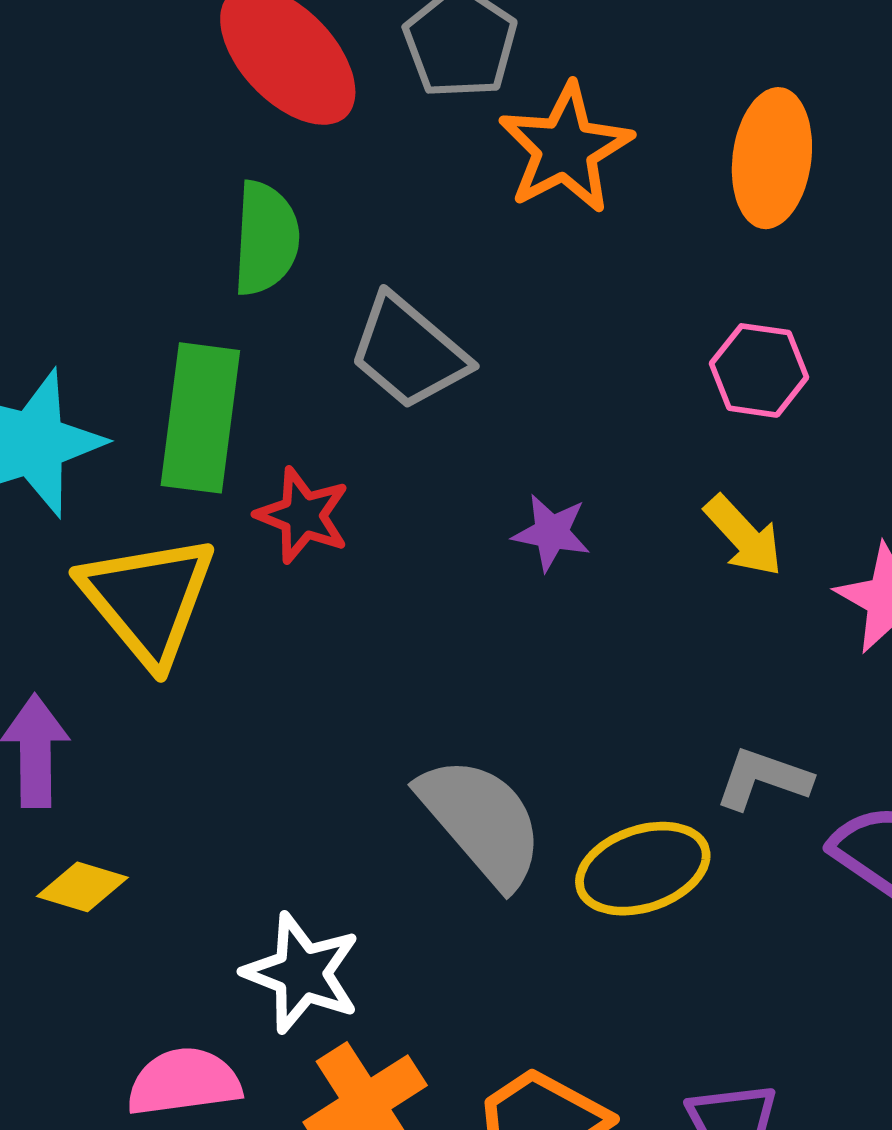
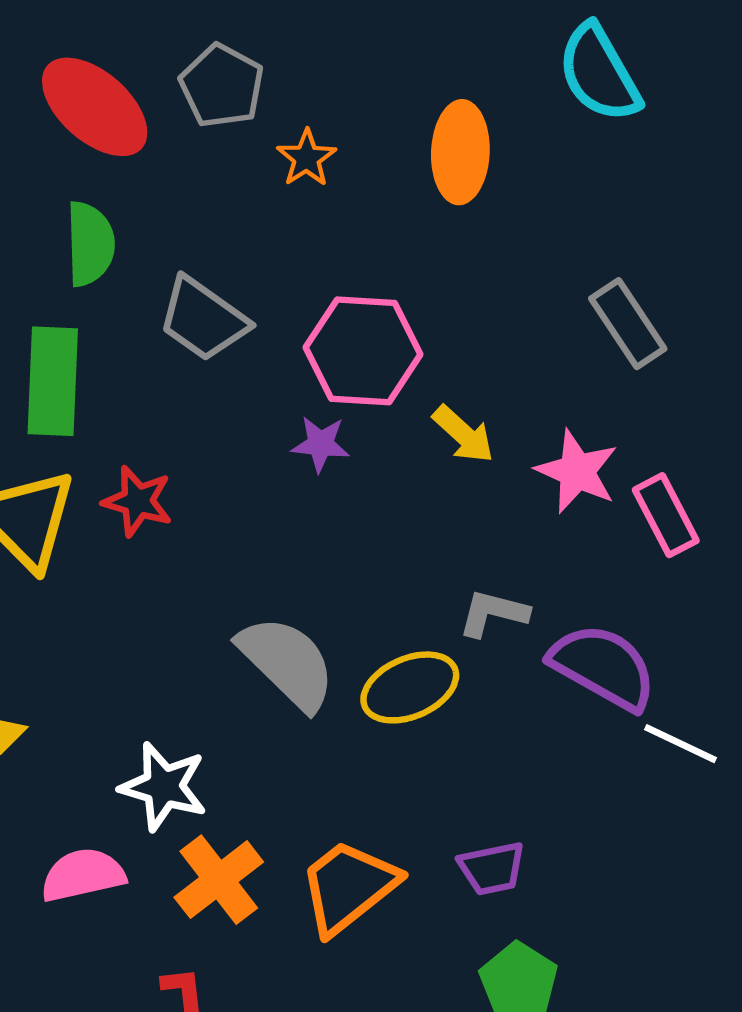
orange star: (565, 148) -> (307, 158), size x0.6
pink hexagon: (759, 370) -> (363, 351), moved, size x1.6
red star: (303, 515) -> (138, 501), moved

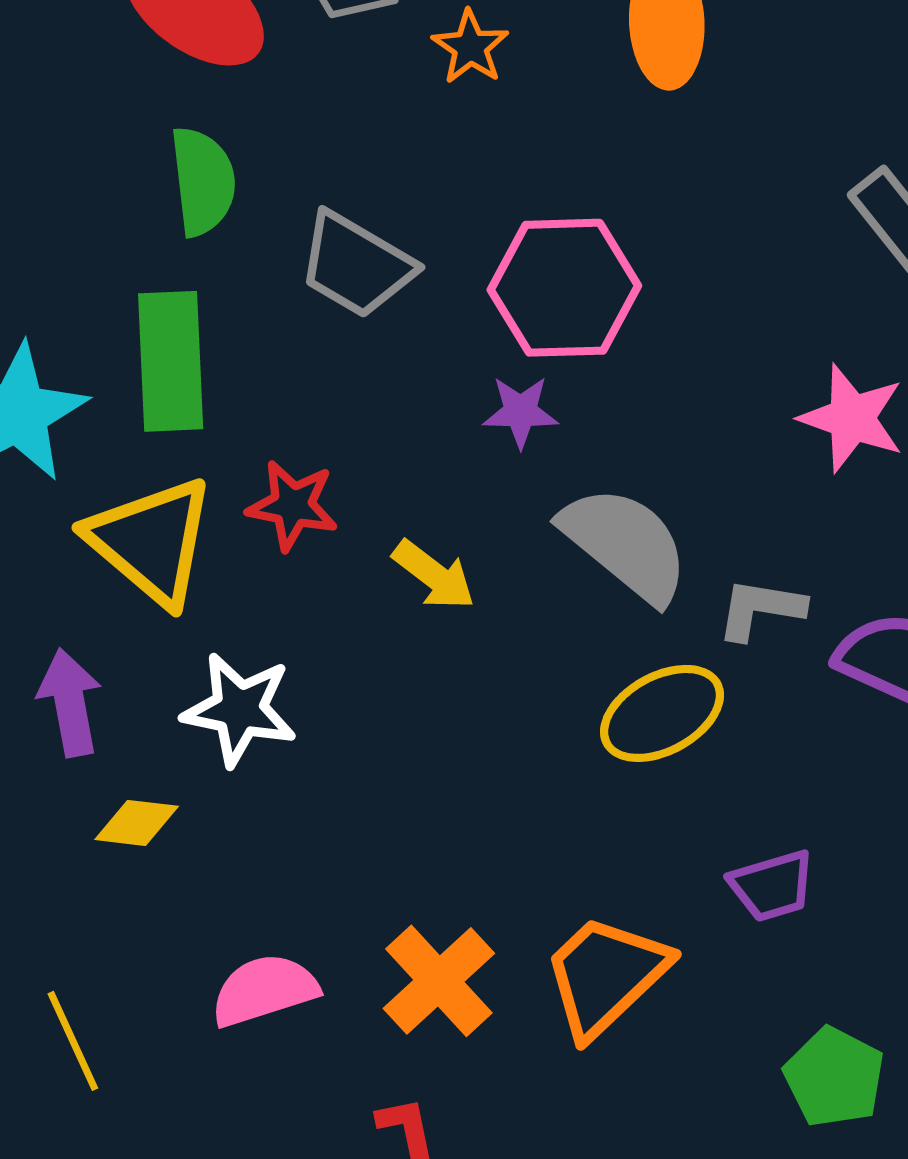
yellow arrow: (463, 434) -> (434, 575), moved
gray semicircle: (287, 663) -> (625, 544), moved
white star: (164, 787) -> (240, 709), moved
purple trapezoid: (492, 868) -> (772, 886), moved

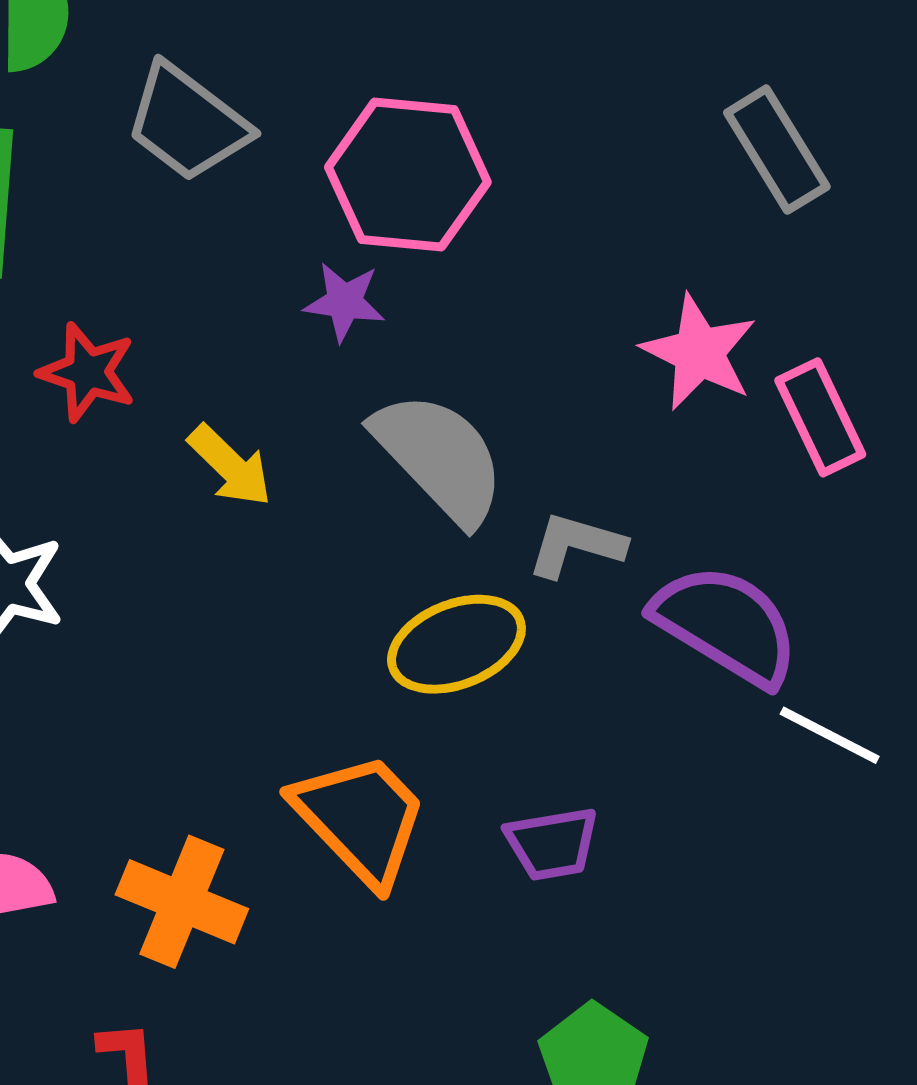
orange trapezoid: (606, 976) -> (360, 819), moved, turned 83
orange cross: (439, 981) -> (182, 902), turned -32

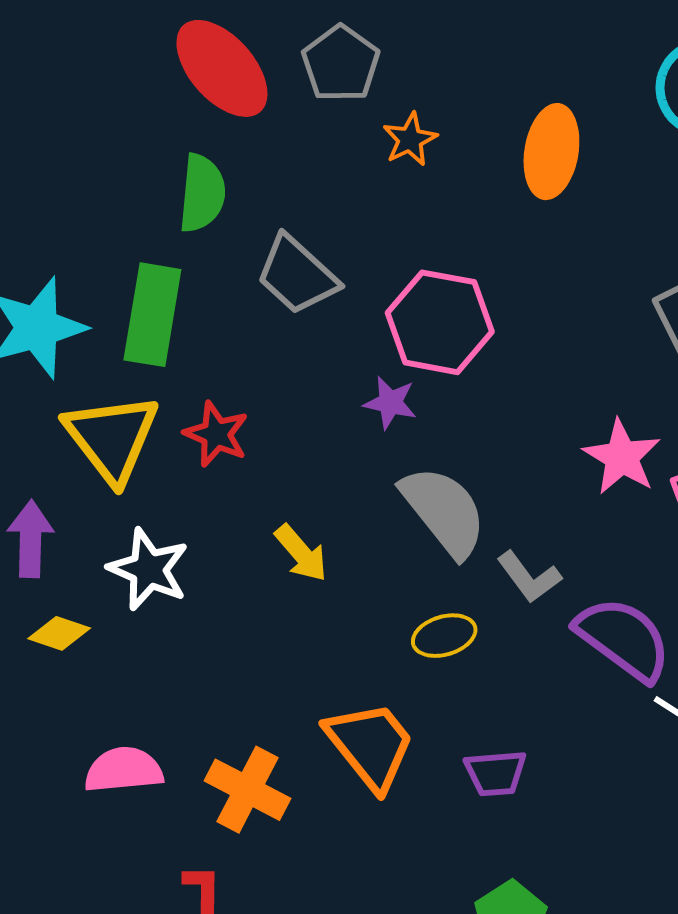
yellow arrow: (230, 466) -> (301, 553), moved
gray L-shape: (576, 545) -> (529, 577), turned -148
yellow ellipse: (456, 644) -> (444, 636), size x0.7

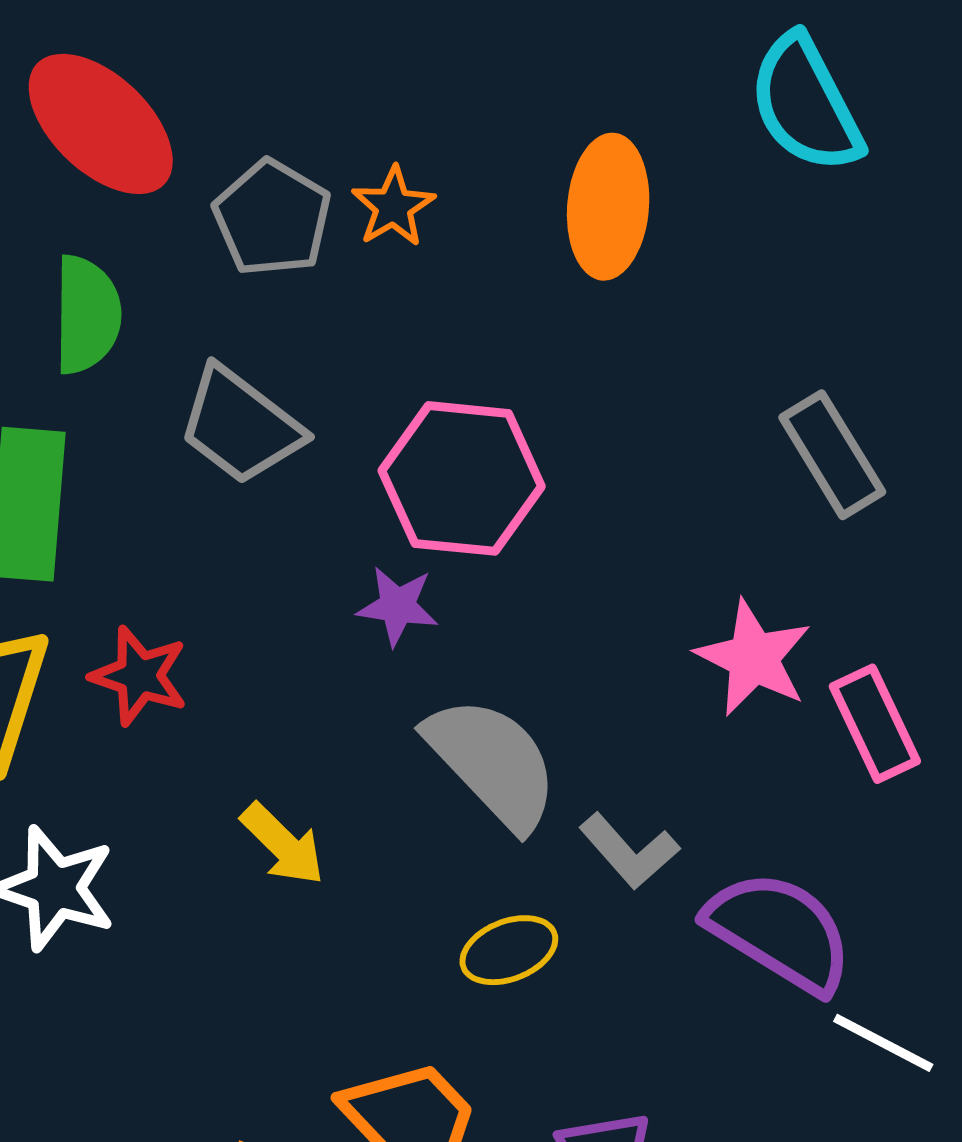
gray pentagon: (341, 64) -> (272, 218), moved

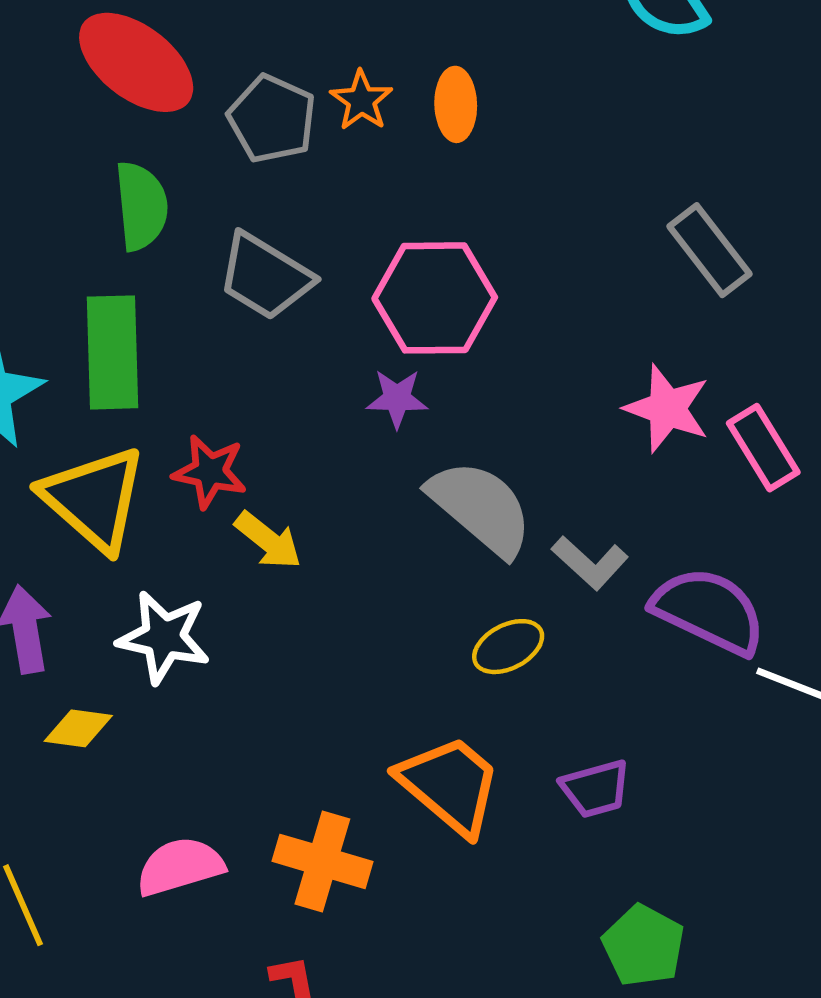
orange ellipse: (608, 207) -> (456, 104), moved, size x0.7
yellow arrow: (283, 844) -> (268, 540), moved

